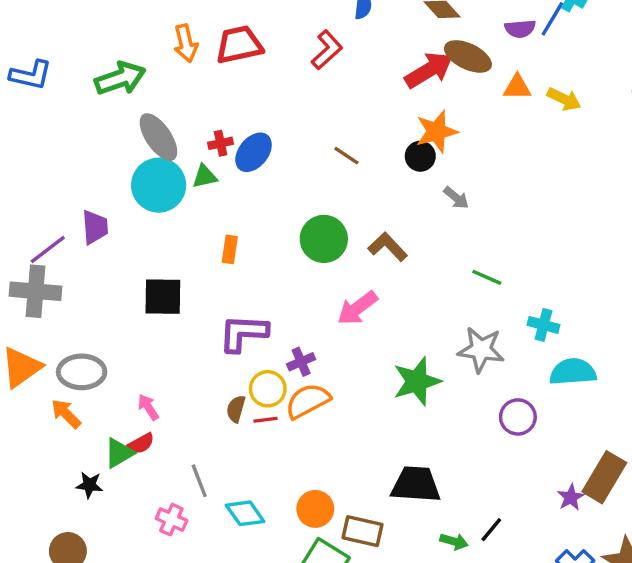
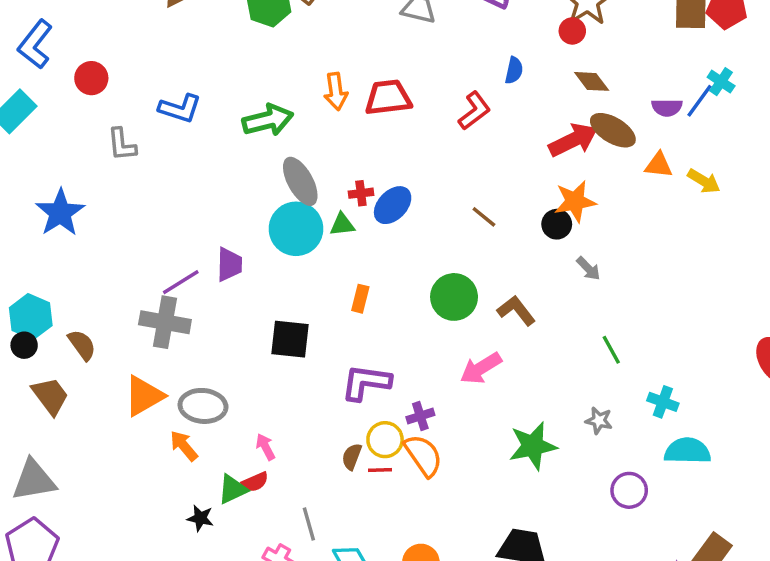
green line: (487, 277) -> (611, 350), turned 32
gray star: (481, 350) -> (599, 421), size x0.6
orange semicircle: (308, 401) -> (423, 455), turned 78

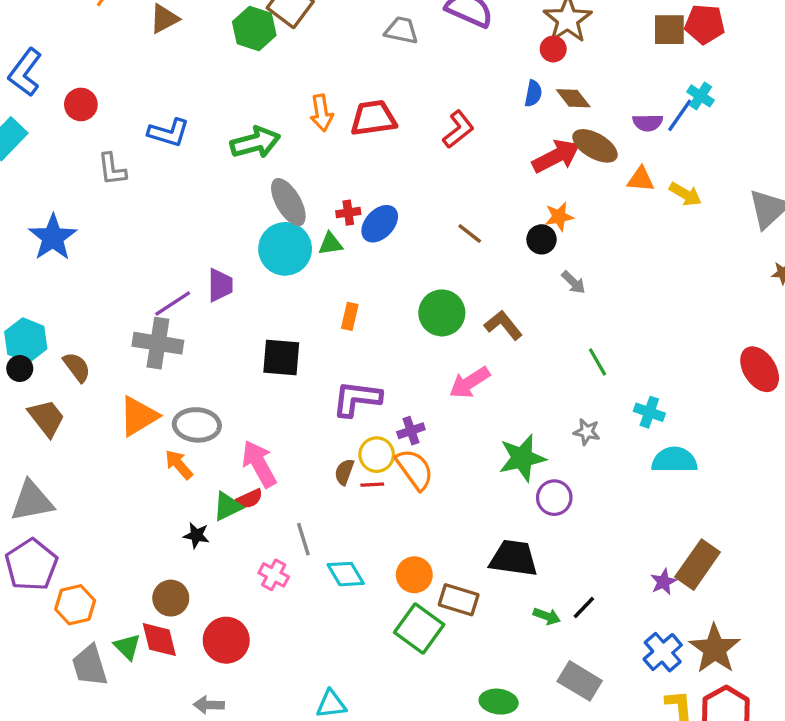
blue semicircle: (514, 70) -> (533, 93), moved
orange star: (575, 201) -> (559, 217), size x0.7
pink arrow: (265, 447) -> (259, 464), size x1.8
purple circle: (629, 490) -> (554, 498), moved

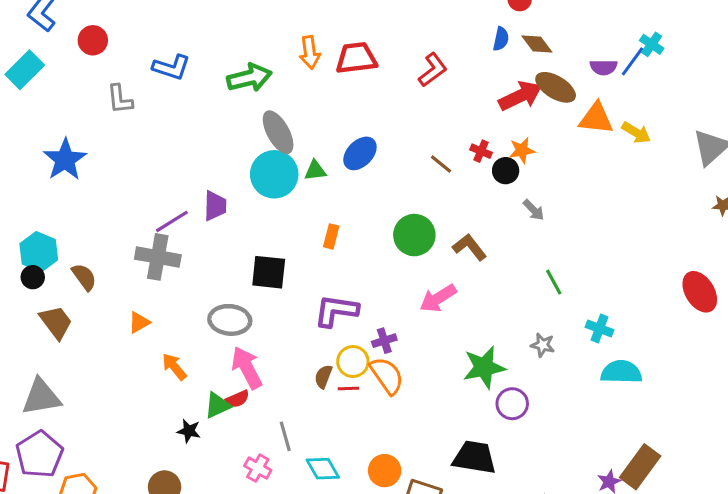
orange triangle: (641, 179) -> (596, 118), size x1.4
red cross: (348, 213) -> (481, 151), moved, turned 30
orange triangle: (139, 416) -> (139, 322), size x0.6
gray ellipse: (197, 425) -> (230, 320), moved

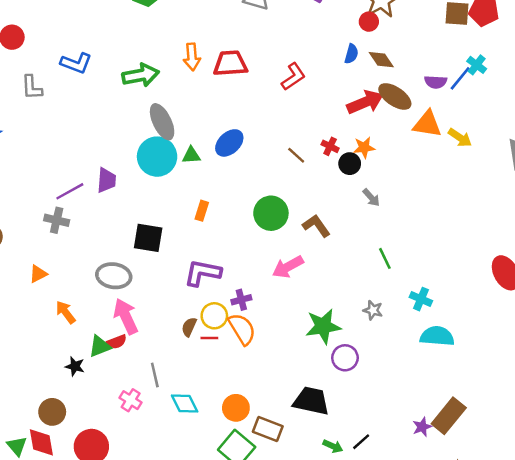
gray cross: (158, 257) -> (57, 220), size x0.7

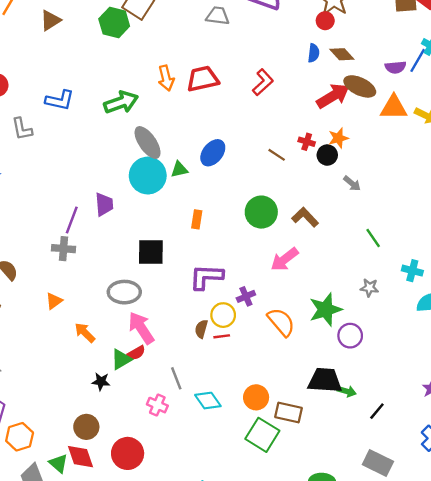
purple line: (70, 191) -> (72, 220), turned -32
orange semicircle: (242, 329) -> (281, 322), moved
green arrow: (333, 446) -> (347, 391), moved

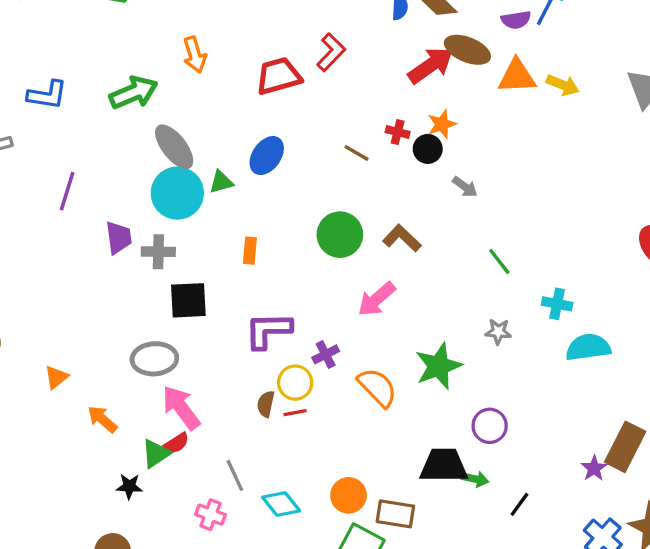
red trapezoid: (203, 79) -> (279, 76), moved
purple line: (72, 220) -> (67, 191), moved
gray cross: (64, 249) -> (158, 252), moved
purple circle: (350, 336) -> (490, 426), moved

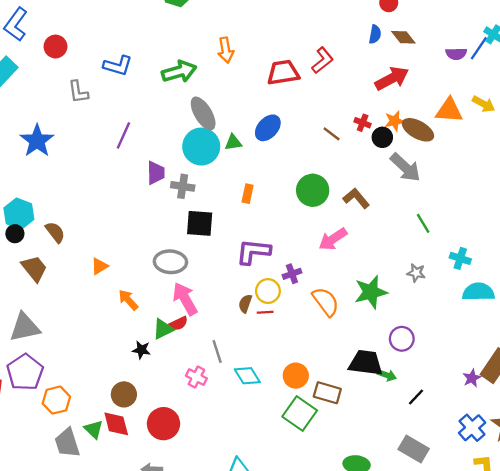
brown ellipse: (467, 50) -> (418, 130), moved
orange triangle: (517, 76) -> (449, 110), moved
gray arrow: (465, 187) -> (405, 167), size x1.8

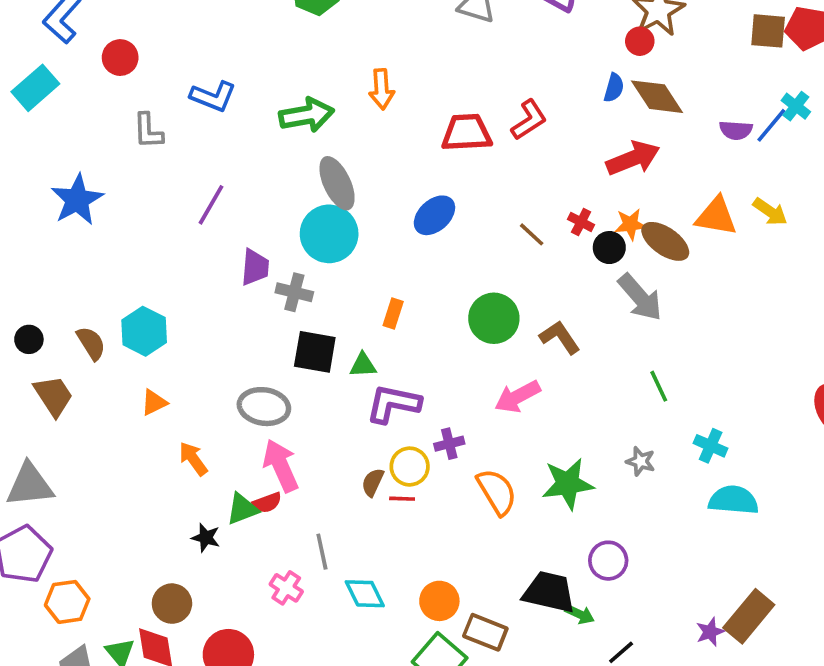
brown diamond: (403, 37) -> (657, 97), size x1.4
green triangle: (233, 142) -> (363, 365), moved
cyan hexagon: (19, 214) -> (144, 331), moved

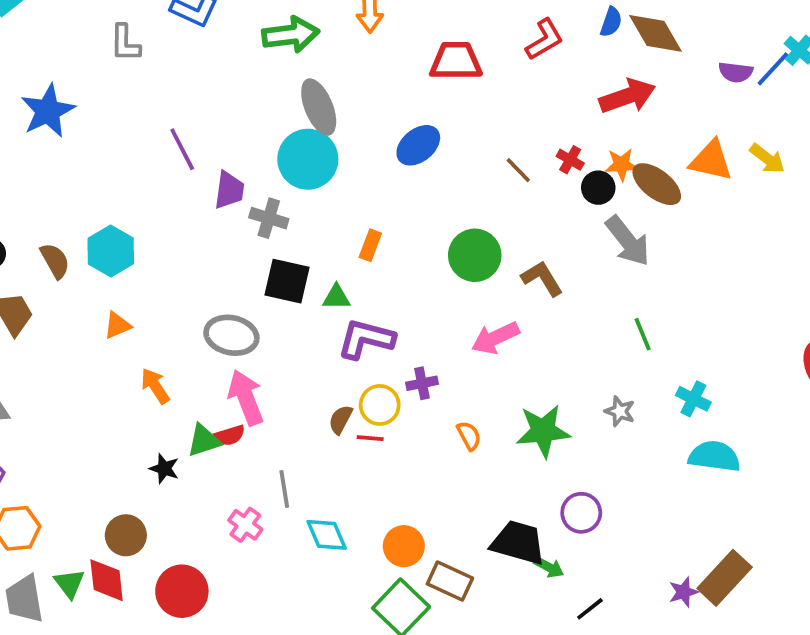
red L-shape: (529, 120) -> (544, 39), moved
purple line: (211, 205) -> (182, 149), moved, turned -60
orange semicircle: (497, 492) -> (469, 436), size x0.6

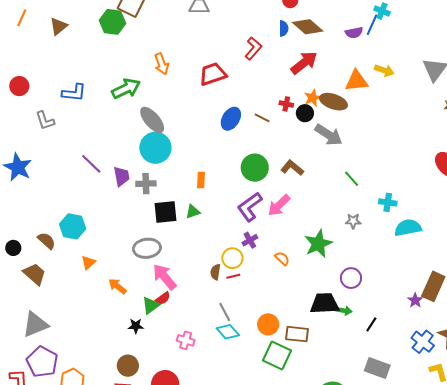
blue ellipse: (418, 145) -> (231, 119), moved
purple L-shape: (366, 339) -> (250, 207), moved, turned -32
gray line: (284, 489) -> (225, 312), moved

